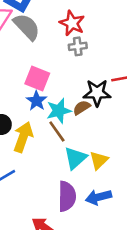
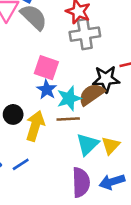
gray cross: (78, 46) -> (85, 34), size x1.6
brown semicircle: (82, 108) -> (91, 94), size x1.5
brown line: (57, 132) -> (68, 119), turned -55

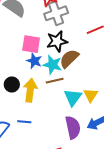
black star: (106, 79) -> (57, 41), moved
cyan star: (69, 98) -> (53, 65), turned -30
blue line: (21, 164) -> (24, 122), turned 48

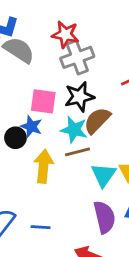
blue star: (34, 61) -> (31, 126), moved
black circle: (12, 84) -> (15, 138), moved
blue line: (24, 122) -> (41, 227), moved

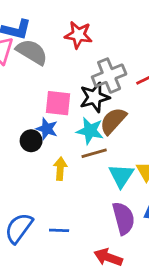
gray cross: (77, 57) -> (109, 76), moved
yellow arrow: (43, 166) -> (60, 169), size x0.7

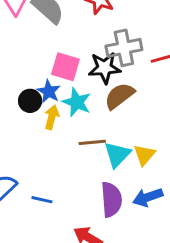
cyan star: (90, 131) -> (77, 102), moved
brown line: (94, 153) -> (92, 142), moved
yellow arrow: (60, 169) -> (52, 117), moved

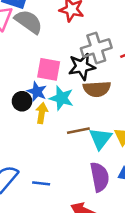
brown semicircle: (119, 96) -> (97, 89), turned -140

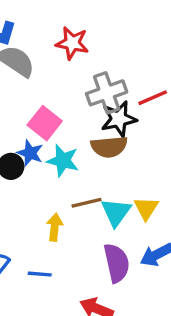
black star: (82, 67) -> (119, 119), moved
pink square: (49, 69) -> (45, 123), turned 30
yellow arrow: (42, 113) -> (55, 227), moved

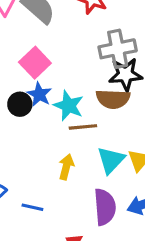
pink square: (45, 123) -> (35, 63), moved
brown line: (86, 203) -> (83, 127), moved
yellow arrow: (55, 227) -> (66, 167), moved

